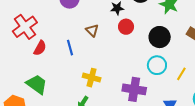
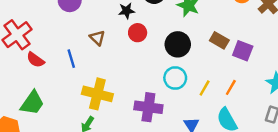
red semicircle: (40, 48) -> (35, 60), turned 98
yellow cross: (92, 78) -> (97, 94), size x1.4
green trapezoid: (37, 84) -> (32, 103), turned 90

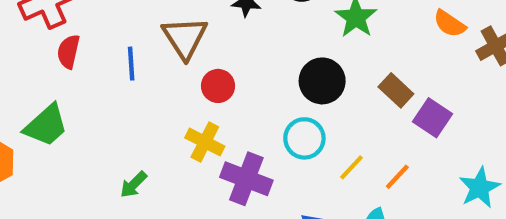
red circle: (138, 33) -> (218, 86), moved
brown triangle: (97, 38) -> (185, 38), size x1.6
red semicircle: (35, 60) -> (68, 52), turned 54
yellow cross: (97, 94) -> (205, 142), moved, size x0.7

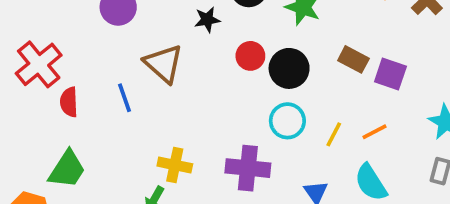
red circle: (218, 86) -> (250, 56), moved
yellow cross: (205, 142) -> (175, 165), moved
orange line: (397, 177) -> (374, 132), turned 35

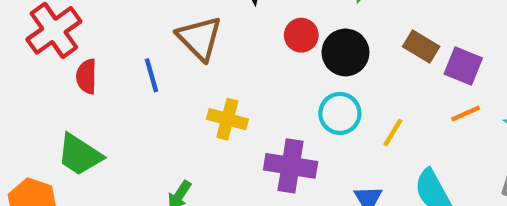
orange line: (374, 132) -> (466, 114), moved
yellow cross: (175, 165) -> (227, 119), moved
green trapezoid: (67, 169) -> (80, 155), turned 87

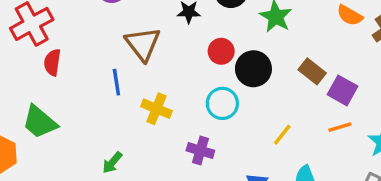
blue line: (152, 75) -> (116, 82), moved
cyan circle: (340, 113) -> (222, 103), moved
purple cross: (291, 166) -> (200, 151), size x0.7

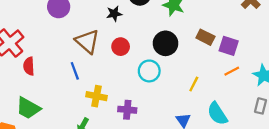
red circle: (221, 51) -> (121, 47), moved
yellow cross: (156, 109) -> (97, 96), moved
purple cross: (200, 151) -> (127, 110), moved

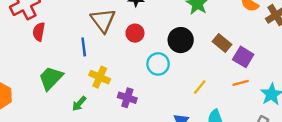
green trapezoid: (28, 108) -> (51, 78), moved, turned 92

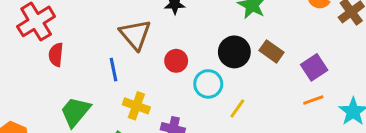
red circle: (135, 33) -> (176, 61), moved
brown rectangle: (222, 43) -> (271, 51), moved
purple square: (243, 57) -> (314, 67), turned 30
yellow line: (200, 87) -> (237, 108), moved

